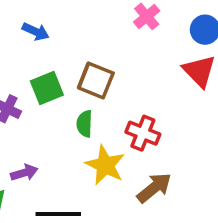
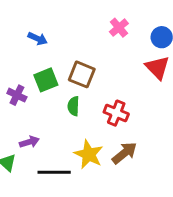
yellow star: (105, 165) -> (89, 154), moved

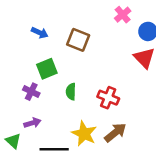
pink cross: (119, 28) -> (123, 15), moved
brown square: (82, 74) -> (78, 40), moved
purple cross: (17, 95) -> (31, 92), moved

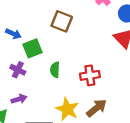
blue arrow: (40, 33) -> (13, 34), moved
red cross: (108, 98) -> (90, 75), turned -30

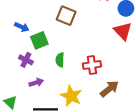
purple arrow: (19, 99) -> (36, 83), moved
brown arrow: (97, 108) -> (109, 89), moved

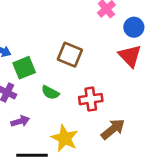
brown square: (66, 16) -> (70, 55), moved
green semicircle: (60, 60) -> (50, 93), turned -64

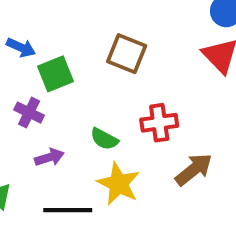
green semicircle: (50, 93) -> (104, 139), moved

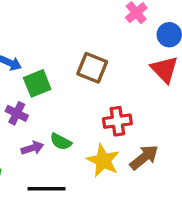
green semicircle: (104, 139) -> (61, 142), moved
yellow star: (119, 184) -> (103, 161), moved

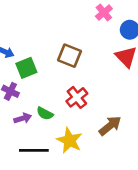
red cross: (117, 121) -> (77, 97), moved, turned -30
yellow star: (103, 161) -> (69, 140), moved

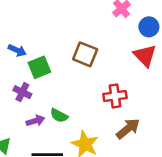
red cross: (77, 97) -> (115, 96), moved, turned 30

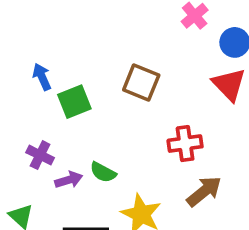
blue arrow: (17, 50) -> (42, 77), turned -138
purple cross: (22, 92) -> (40, 155), moved

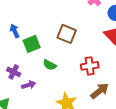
green semicircle: (103, 172) -> (50, 65), moved

